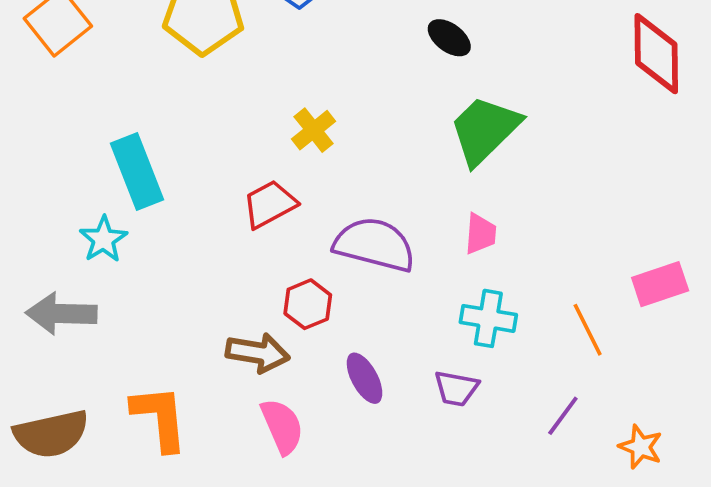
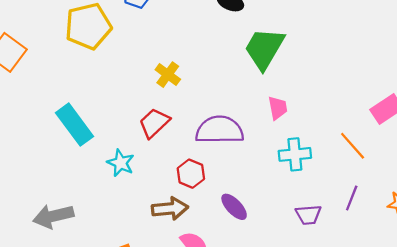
cyan star: (103, 239) -> (121, 163), moved
purple trapezoid: (456, 388) -> (308, 215), moved

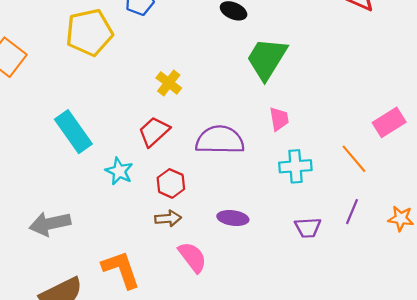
red hexagon: (191, 174) -> (171, 183), moved
purple ellipse: (234, 207) -> (233, 218), turned -40
brown arrow: (170, 209) -> (168, 218), size x0.7

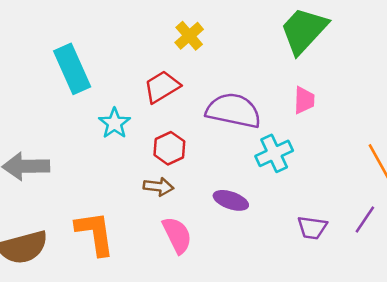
cyan cross: (295, 166) -> (274, 153), moved, turned -32

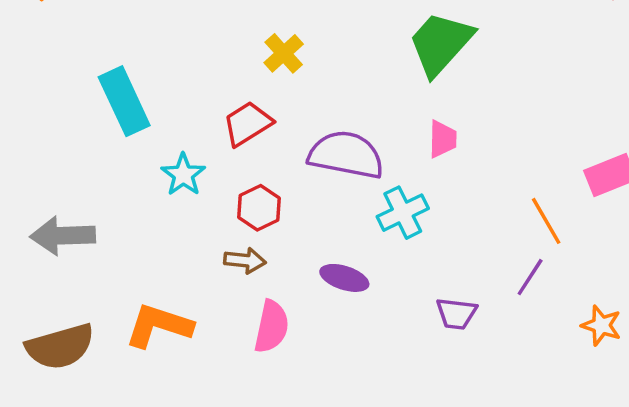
purple line: (365, 219) -> (530, 277), moved
orange L-shape: (95, 233) -> (159, 326), turned -63
pink semicircle: (177, 235) -> (272, 327), turned 39

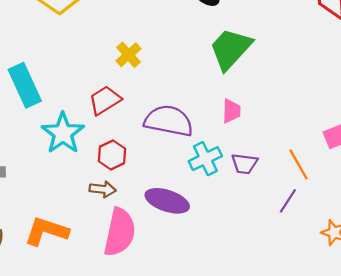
cyan star: (183, 175) -> (63, 133), size x1.5
purple ellipse: (344, 278) -> (167, 201), size x1.4
purple trapezoid: (456, 314) -> (244, 164), moved
pink semicircle: (272, 327) -> (120, 232), size x1.4

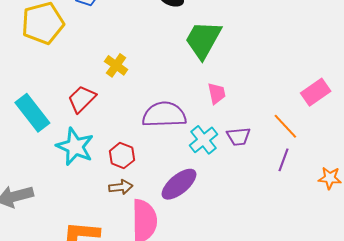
red trapezoid: (105, 100) -> (82, 99), moved
purple ellipse: (167, 201) -> (179, 184), turned -45

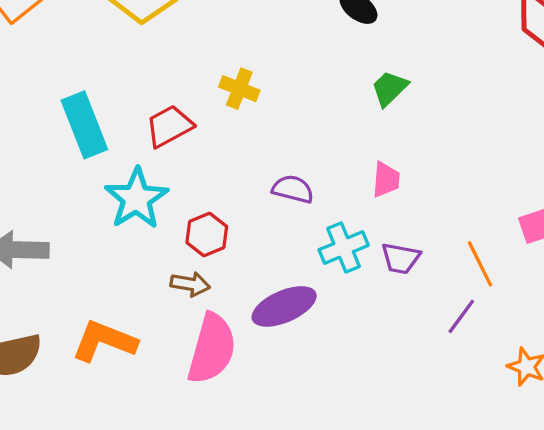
green trapezoid: (203, 40) -> (390, 88), size x0.6
yellow cross: (116, 65) -> (239, 89), turned -30
purple semicircle: (164, 115) -> (293, 189), size x0.6

